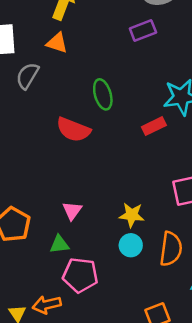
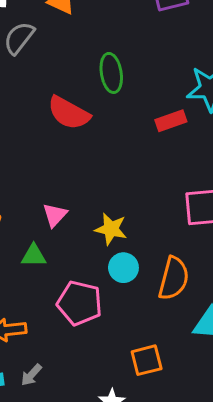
yellow star: (132, 215) -> (111, 229), moved
pink pentagon: (80, 275) -> (80, 303), moved

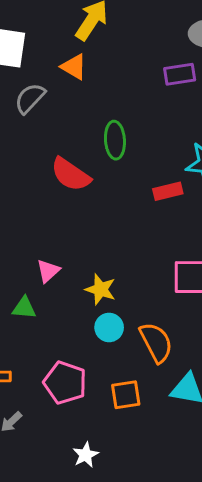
orange semicircle: (174, 278) -> (156, 342), turned -48
pink pentagon: (80, 303) -> (65, 383), moved
orange square: (147, 360) -> (126, 395), moved

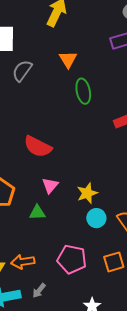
orange triangle: (74, 67) -> (68, 59), moved, turned 36
red semicircle: (71, 174) -> (38, 147), moved
yellow star: (101, 289) -> (87, 193), turned -30

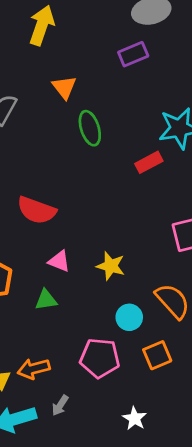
pink triangle: (50, 185) -> (59, 261), turned -42
yellow star: (87, 193) -> (111, 266), turned -30
cyan circle: (96, 218) -> (129, 317), moved

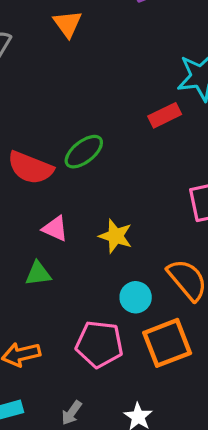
green ellipse: (90, 128) -> (84, 152), moved, turned 68
orange square: (157, 355) -> (167, 343), size x1.4
gray arrow: (60, 405) -> (72, 413), moved

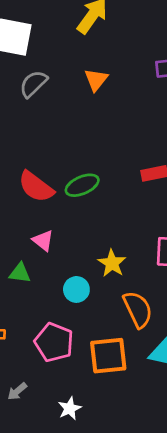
yellow star: (116, 236) -> (112, 263), moved
cyan circle: (136, 297) -> (76, 289), moved

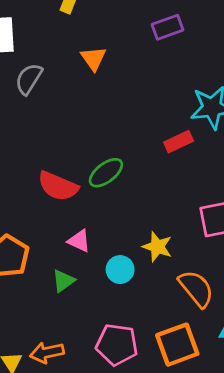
green triangle: (20, 273) -> (63, 281), turned -30
cyan circle: (76, 289) -> (120, 270), moved

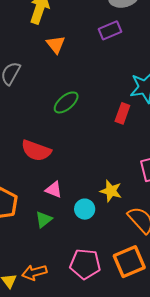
orange triangle: (93, 58) -> (56, 45), moved
red rectangle: (179, 142) -> (122, 113), turned -42
green ellipse: (106, 173) -> (66, 102), moved

